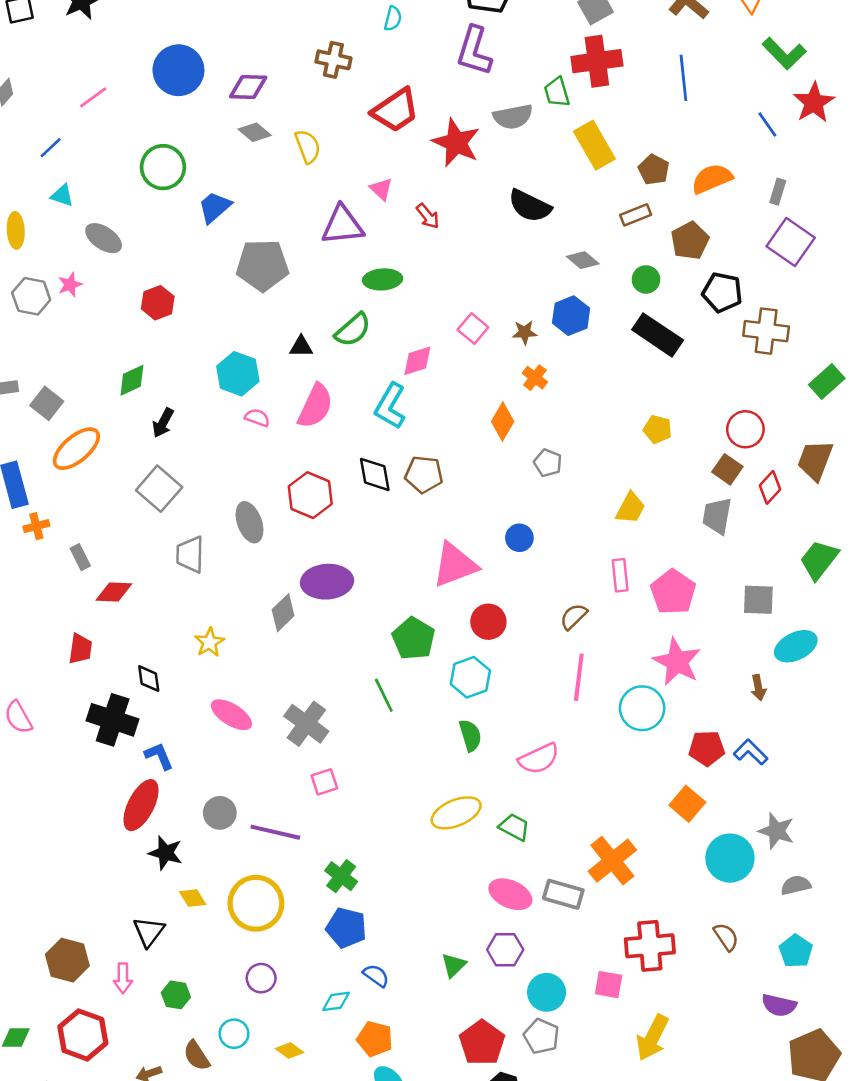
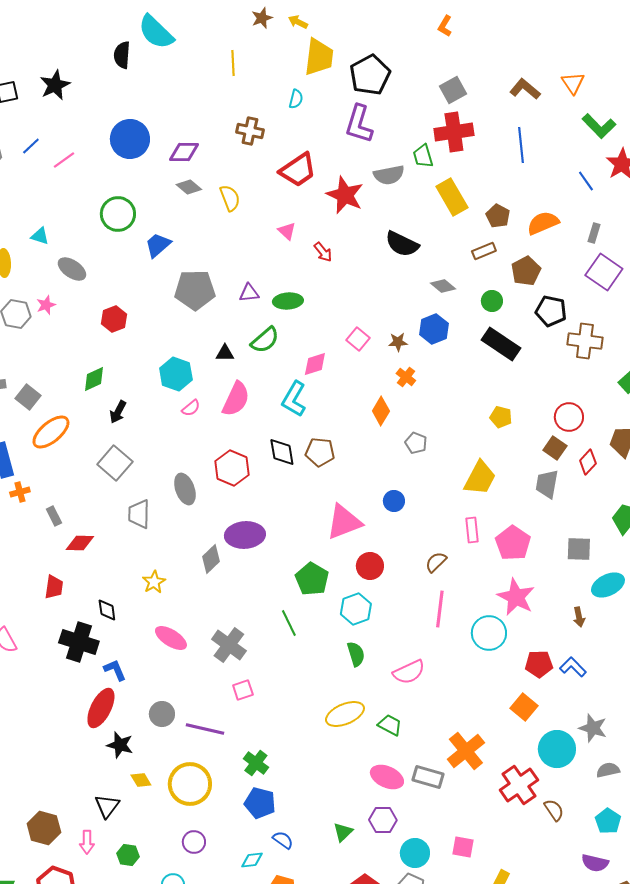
blue line: (51, 148) -> (31, 146), moved
purple triangle: (342, 225) -> (249, 293), moved, size x0.6
pink semicircle: (257, 418) -> (191, 408), turned 120
yellow trapezoid: (630, 508) -> (480, 478), size x1.4
red cross: (650, 946) -> (519, 785), moved, turned -30

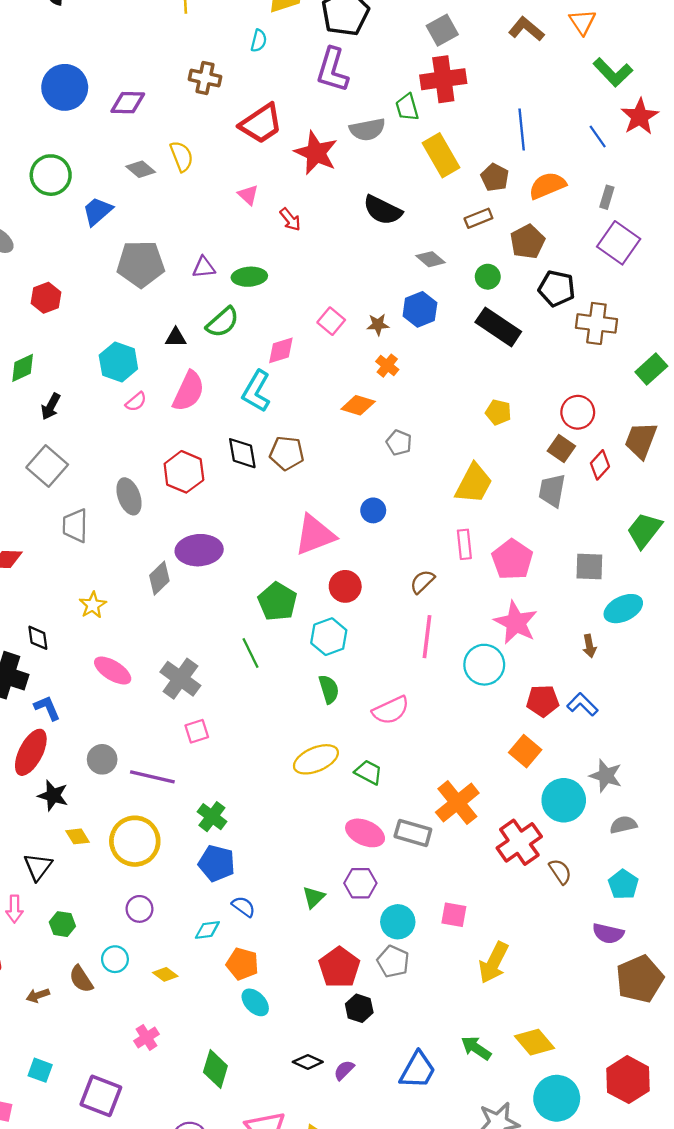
blue line: (521, 145) -> (522, 129), moved
gray diamond: (189, 187) -> (141, 169), moved
orange diamond: (381, 411) -> (358, 405), turned 76

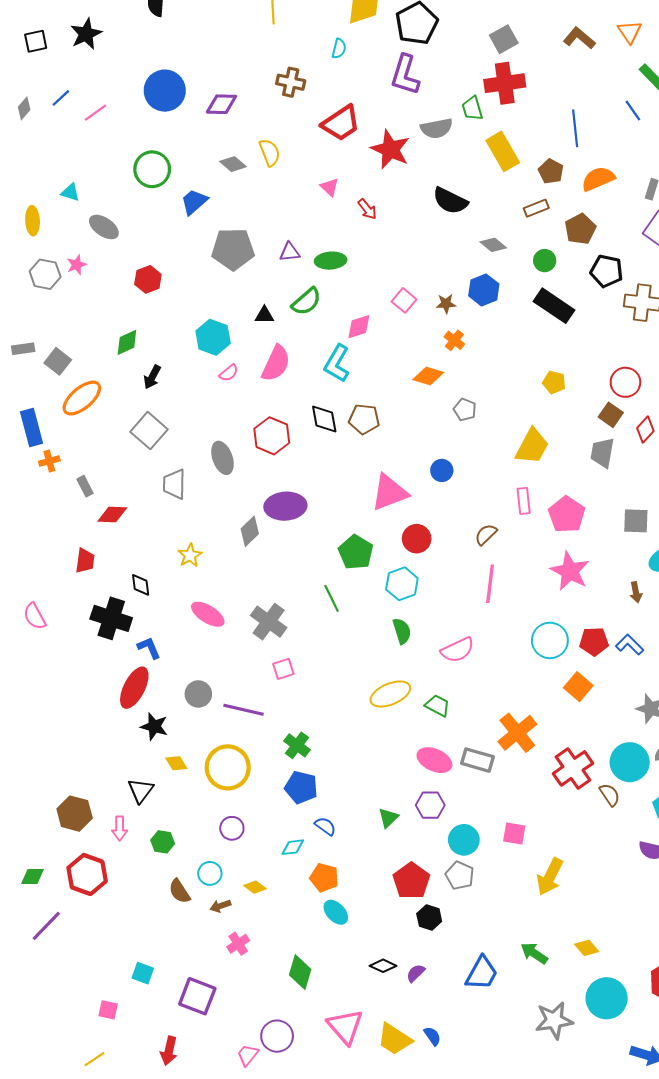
blue line: (598, 136) -> (633, 111), moved
cyan circle: (484, 665) -> (550, 640), moved
cyan circle: (564, 800) -> (630, 762), moved
brown arrow: (38, 995) -> (220, 906), moved
yellow diamond: (534, 1042) -> (587, 948), size x0.7

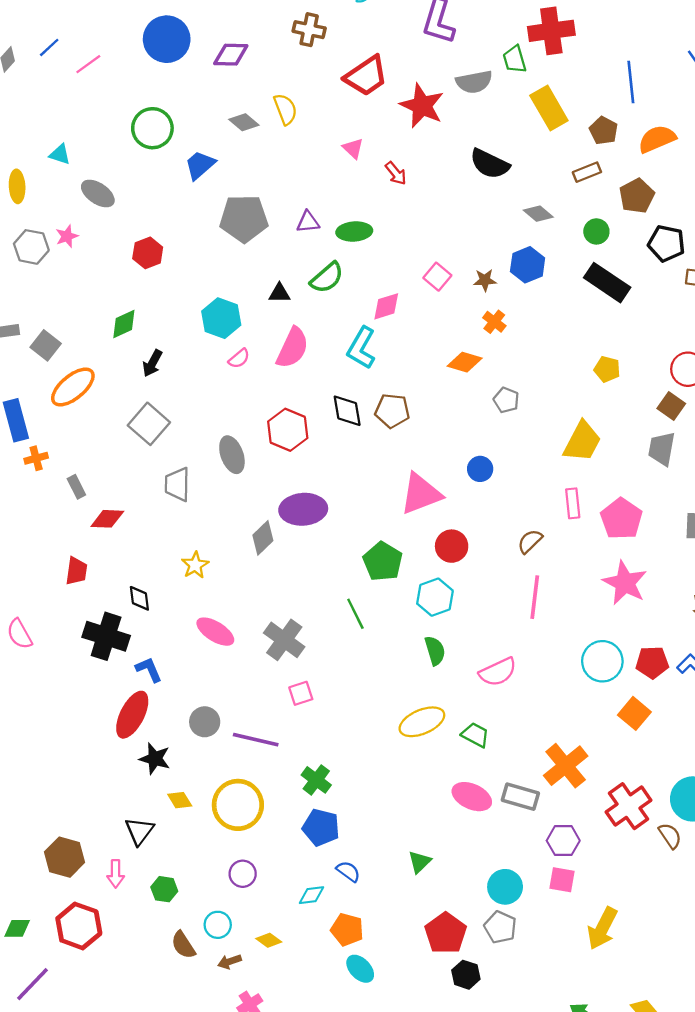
purple hexagon: (430, 805) -> (563, 841), moved

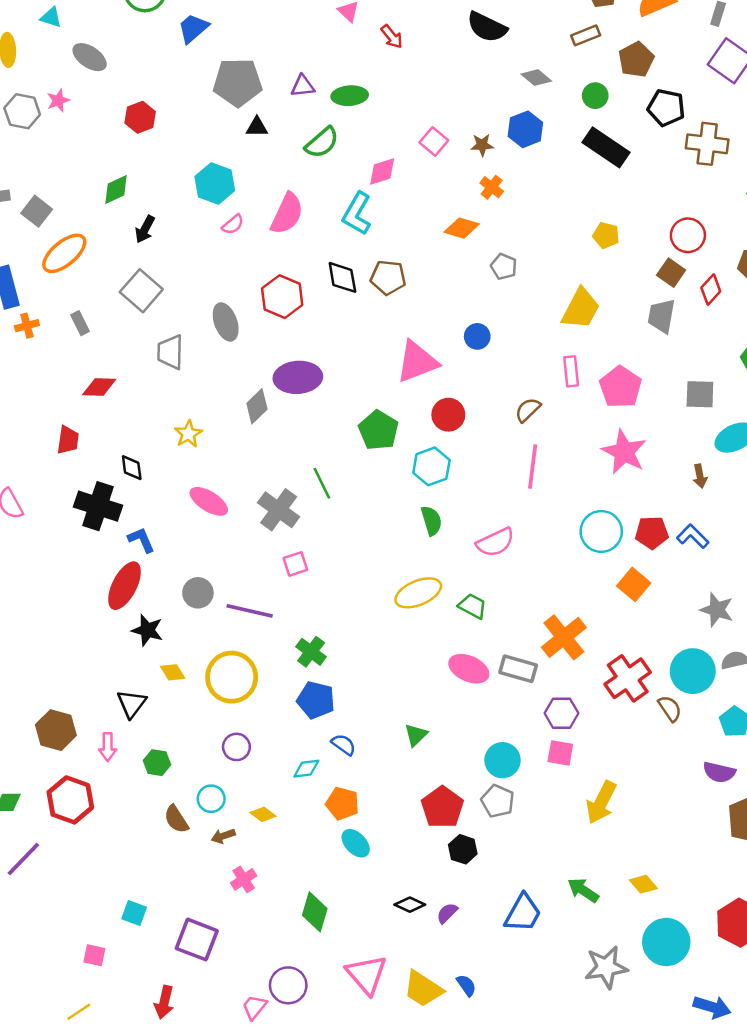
black triangle: (279, 293) -> (257, 127), moved
gray rectangle: (76, 487) -> (80, 323), moved
green line: (355, 614) -> (322, 483), moved

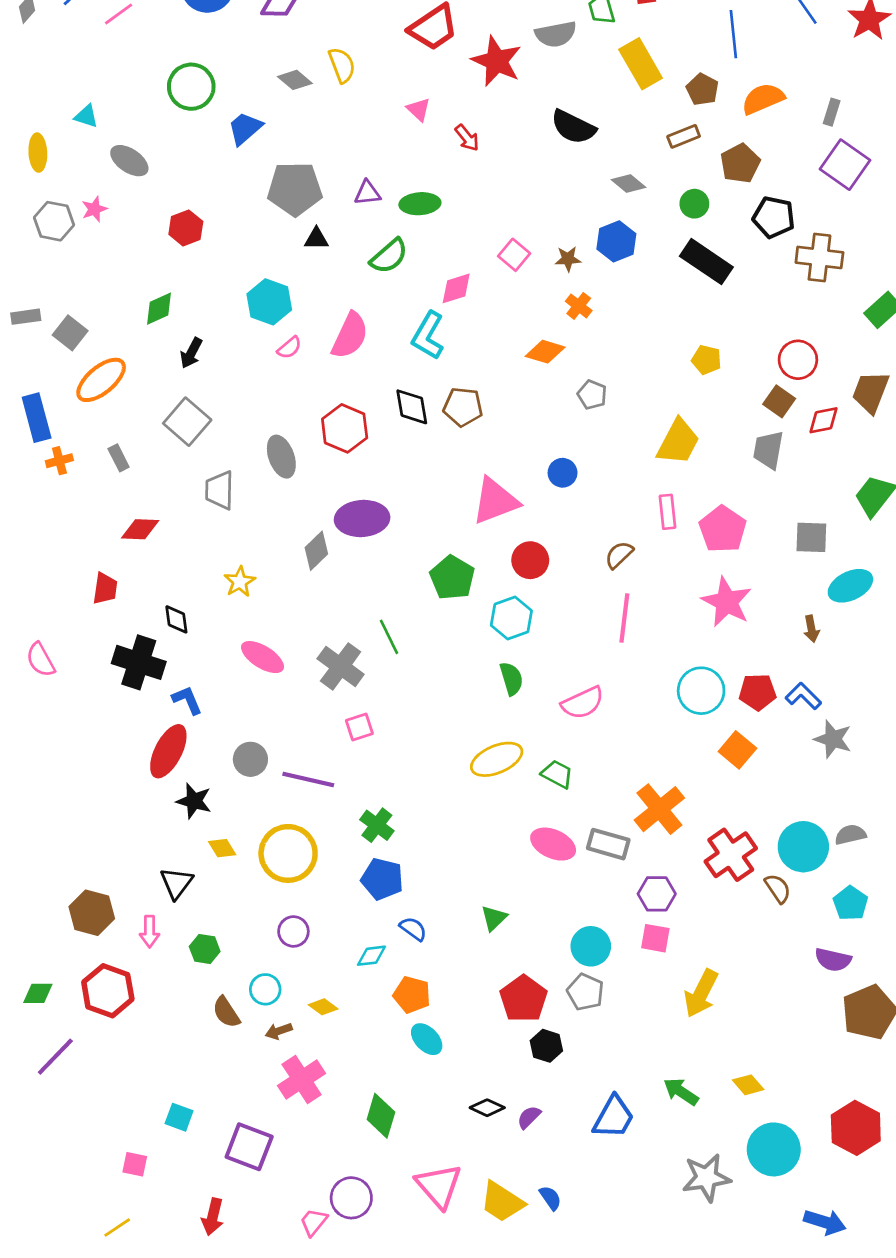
red diamond: (711, 289) -> (824, 420), turned 36
gray star: (717, 610) -> (833, 739), moved
pink cross: (244, 879) -> (302, 1079), size x1.6

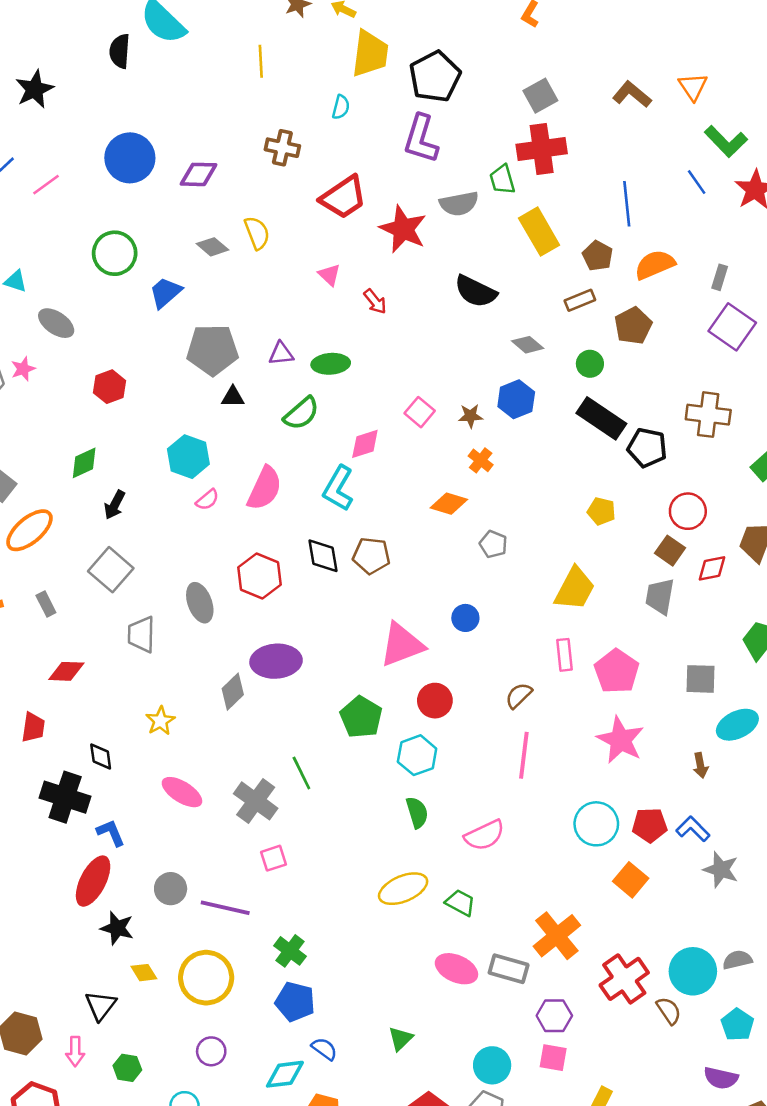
black pentagon: (774, 217) -> (647, 448), moved
cyan diamond: (371, 956) -> (285, 1074), size x1.4

